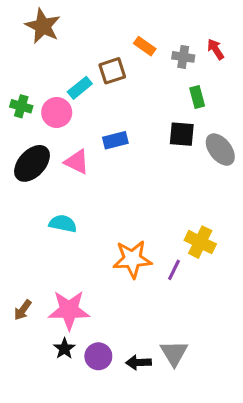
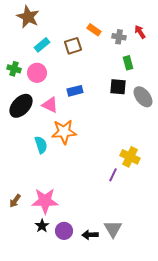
cyan rectangle: (80, 88) -> (42, 45), moved
cyan semicircle: (63, 224) -> (41, 145), turned 60
orange star: (132, 259) -> (64, 132), moved

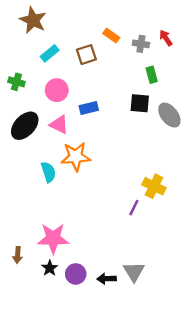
pink circle: (37, 73) -> (57, 90), moved
brown arrow: (15, 201) -> (18, 255), moved, turned -32

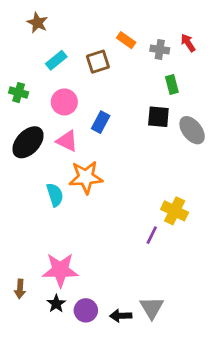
brown star: (33, 20) -> (37, 23), size x0.7
blue rectangle: (89, 108) -> (101, 122), turned -48

